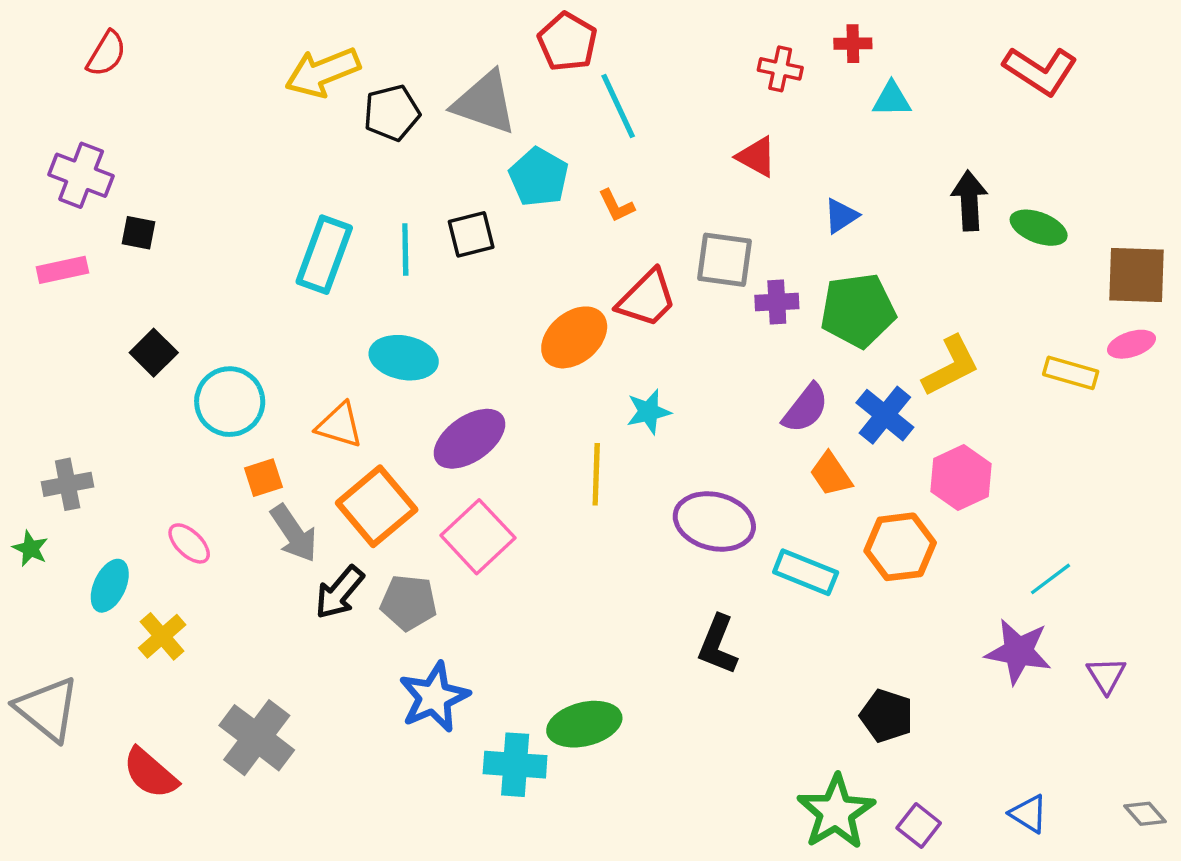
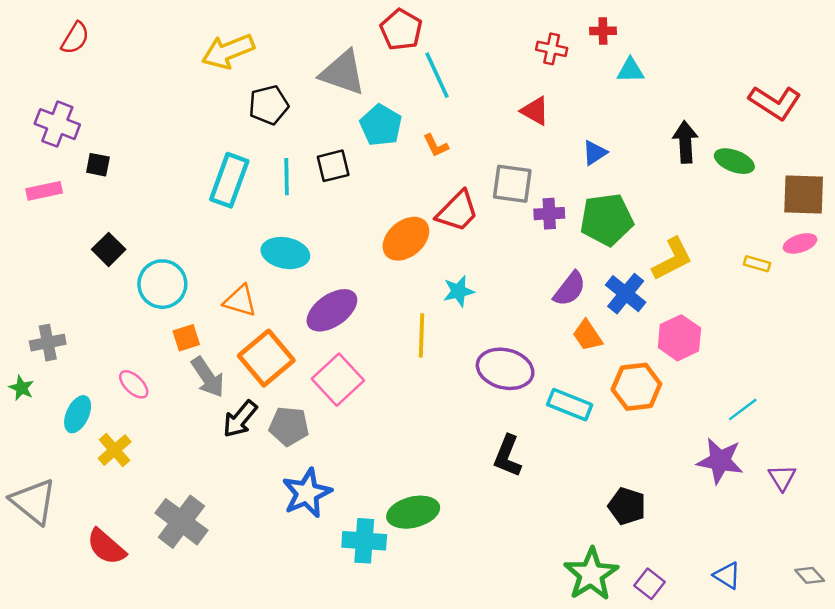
red L-shape: (1040, 71) -> (775, 103), moved
black pentagon: (392, 113) -> (269, 105), moved
yellow rectangle: (1071, 373) -> (757, 264), size x0.7

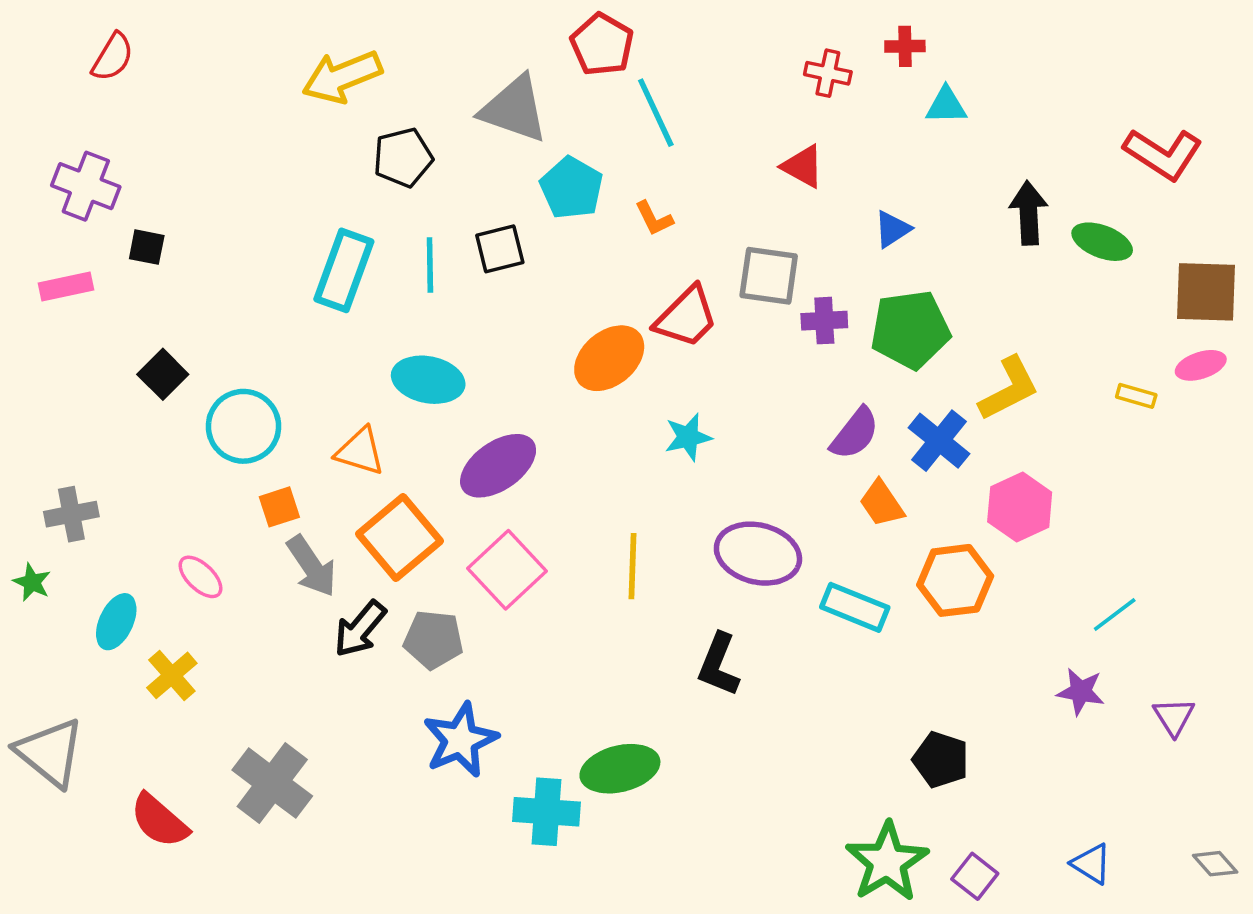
yellow line: (421, 335) -> (632, 566), moved
black L-shape: (507, 456) -> (719, 665), moved
purple star: (720, 461) -> (1081, 692), size x0.7

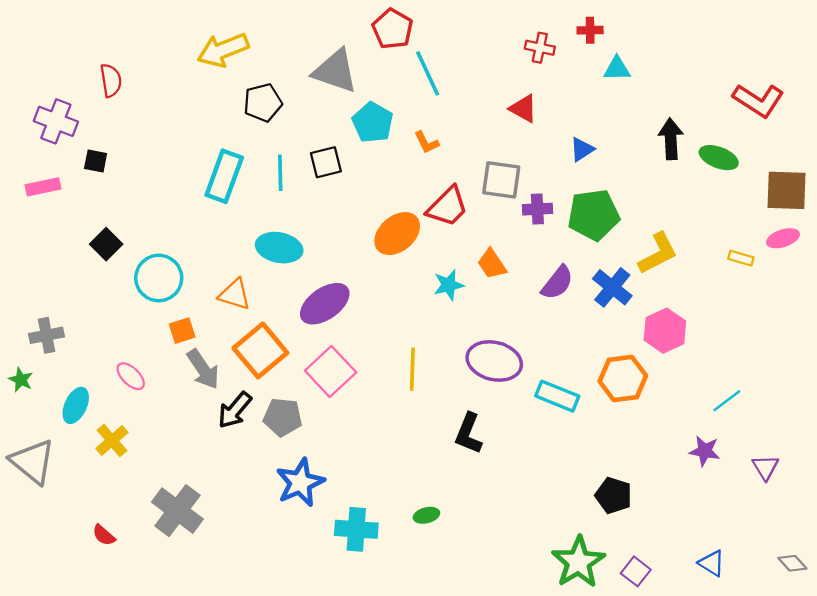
red semicircle: (113, 57) -> (111, 80), moved, turned -40
orange trapezoid: (882, 503) -> (492, 264), moved
gray triangle: (50, 753) -> (32, 462), moved
green ellipse: (620, 769) -> (426, 515), moved, size x0.5
red semicircle: (159, 821) -> (104, 535), size x0.6

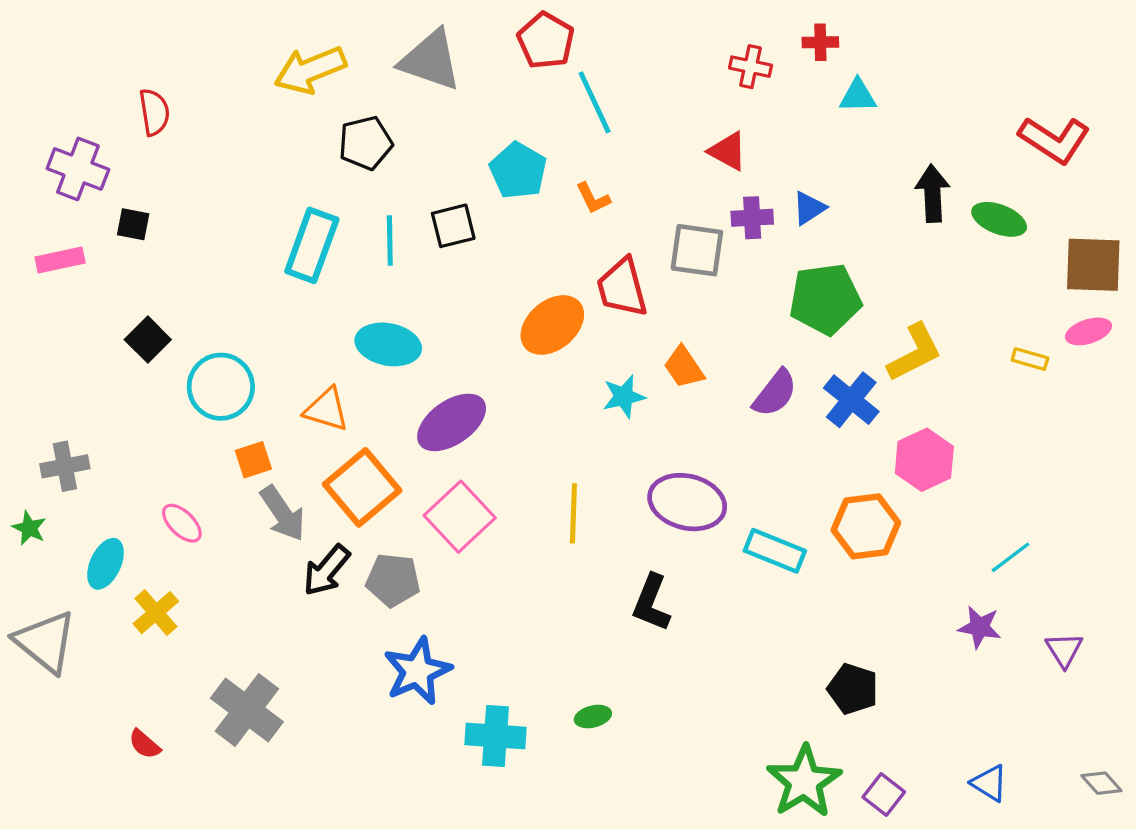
gray triangle: (335, 71) -> (430, 60), moved
red trapezoid: (447, 207) -> (622, 288), turned 120
purple cross: (537, 209) -> (752, 218), moved

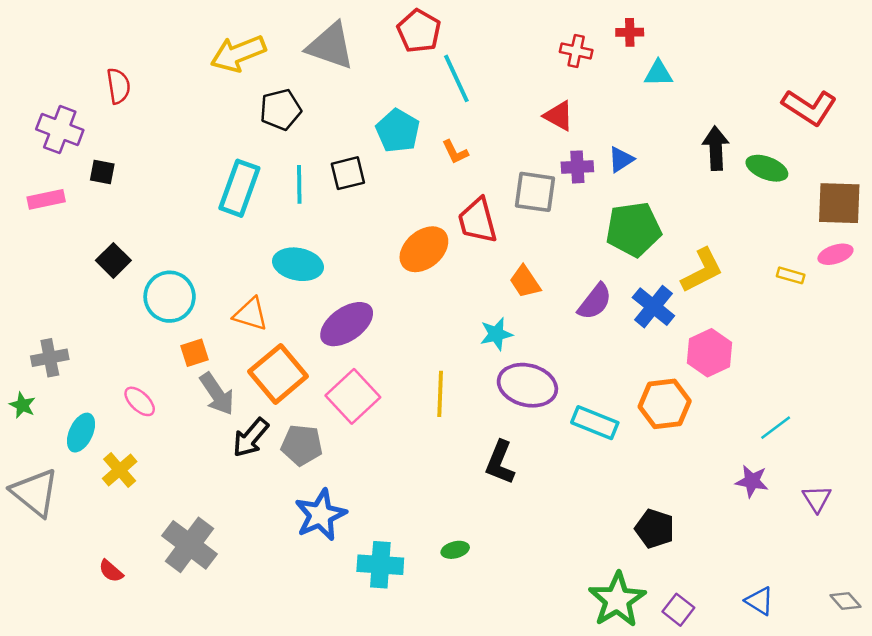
cyan star: (624, 396) -> (496, 334), moved

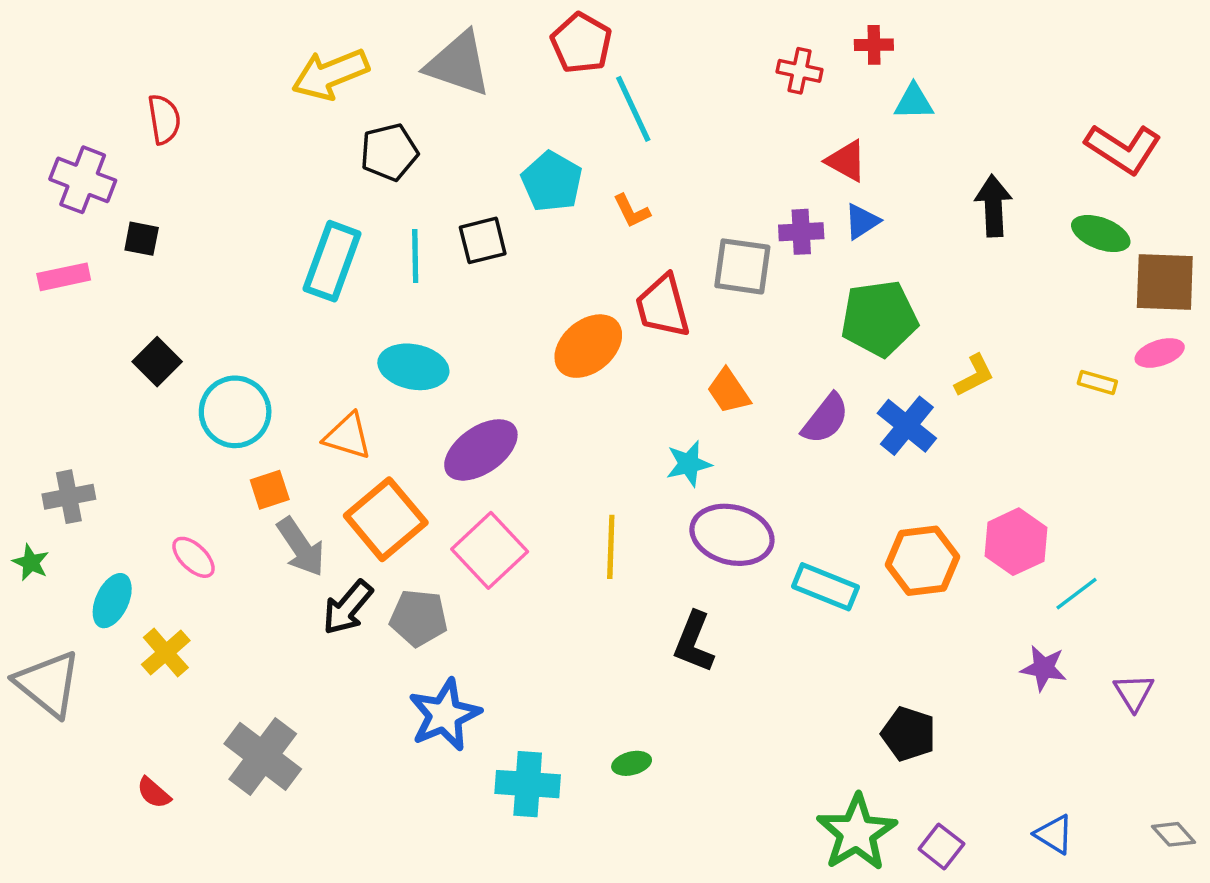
red triangle: (559, 116) -> (846, 161), moved
green ellipse: (767, 168) -> (1101, 234), moved
yellow L-shape: (702, 270) -> (974, 375), size x0.7
pink hexagon: (710, 353) -> (1016, 542), moved

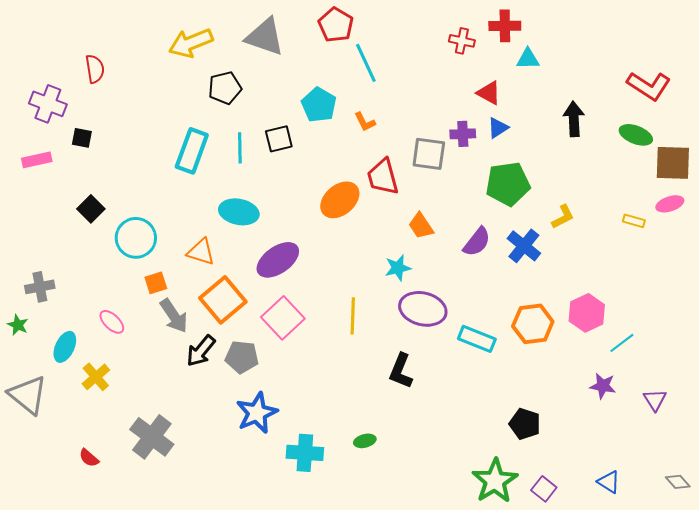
red cross: (874, 45) -> (505, 26), size x1.4

